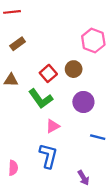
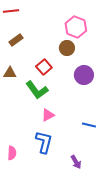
pink hexagon: (93, 41) -> (76, 27), moved
brown circle: (74, 69) -> (67, 48), moved
purple circle: (83, 102) -> (84, 75), moved

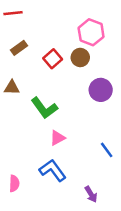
red square: (44, 67) -> (53, 59), moved
blue line: (89, 125) -> (107, 150), turned 40
blue L-shape: (44, 142) -> (53, 170), turned -50

